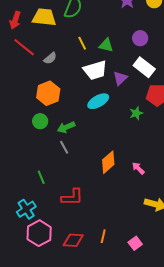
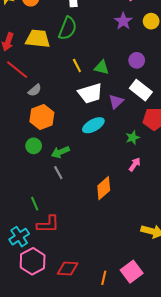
gray semicircle: (50, 58) -> (35, 90), moved
pink arrow: (138, 168) -> (135, 164), moved, turned 80
red L-shape: (72, 197) -> (48, 224), moved
orange line: (103, 236) -> (104, 278), moved
pink square: (135, 243) -> (132, 272), size x1.5

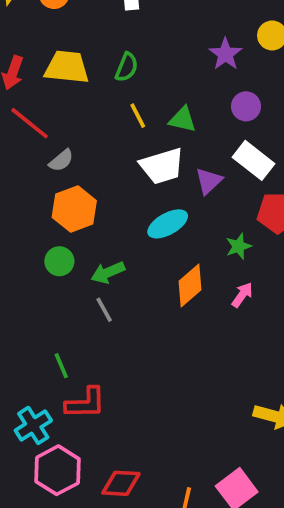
purple star: (123, 21) -> (225, 54), moved
green semicircle: (68, 28) -> (127, 67), moved, size x0.7
orange diamond: (104, 188) -> (190, 285), moved

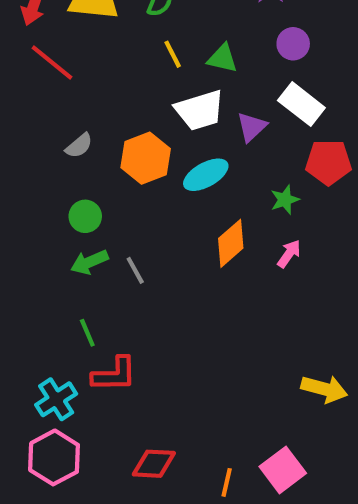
gray semicircle: (61, 160) -> (79, 146), moved
orange hexagon: (74, 209) -> (146, 158), moved
green arrow: (108, 272) -> (89, 262), moved
pink hexagon: (58, 470) -> (54, 457), moved

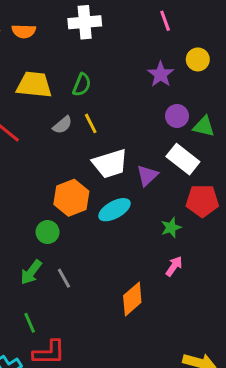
green triangle: (222, 58) -> (204, 126), moved
gray semicircle: (79, 146) -> (62, 125), moved
green circle: (85, 216) -> (48, 232), moved
orange diamond: (231, 243) -> (132, 299), moved
green arrow: (89, 262) -> (31, 272), turned -30

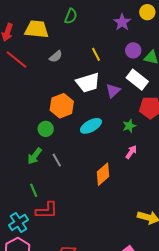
green semicircle: (82, 85) -> (71, 16), moved
yellow line: (91, 123) -> (96, 54), moved
cyan ellipse: (114, 210) -> (91, 126), moved

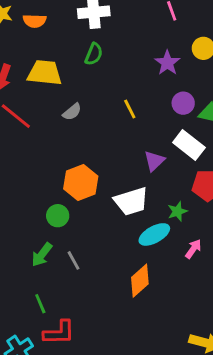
white trapezoid: (88, 83) -> (131, 201), moved
cyan ellipse: (91, 126) -> (154, 234), moved
pink arrow: (131, 152) -> (193, 249), moved

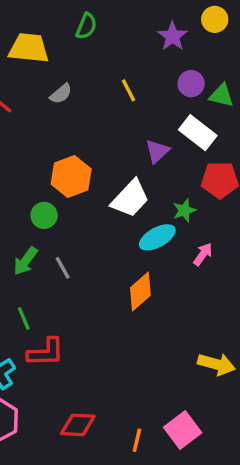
white trapezoid: (131, 201) -> (130, 199), turned -30

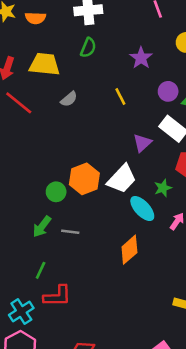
purple star: (172, 36) -> (141, 58), moved
orange hexagon: (71, 177) -> (84, 179), moved
cyan ellipse: (157, 237) -> (142, 209), turned 76
gray line: (63, 268) -> (70, 232), turned -54
green line: (24, 319) -> (41, 270), turned 48

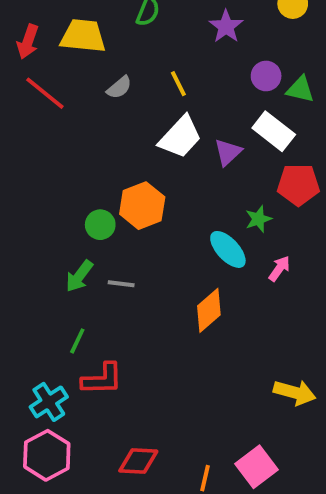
yellow line: (120, 97) -> (178, 84), moved
white trapezoid: (122, 179) -> (180, 137), moved

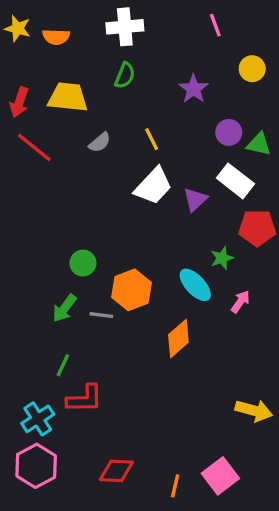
orange hexagon: (142, 206) -> (132, 290), moved

